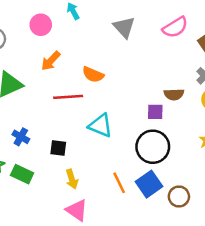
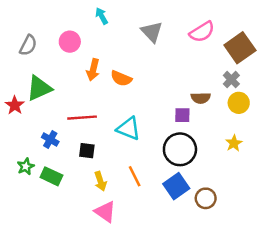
pink circle: (41, 25) -> (70, 42), moved
orange arrow: (51, 61) -> (93, 70), moved, turned -30
red line: (68, 97) -> (82, 118), moved
orange line: (119, 183) -> (135, 176), moved

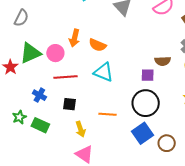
pink circle: (70, 42) -> (55, 53), moved
cyan triangle: (129, 129) -> (104, 72), moved
orange line: (135, 176) -> (108, 114), moved, turned -60

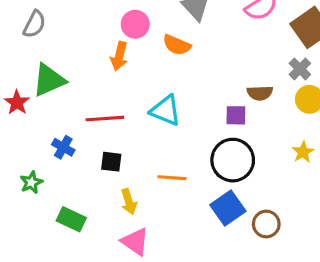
orange semicircle: (97, 45) -> (177, 45), moved
pink circle: (55, 53) -> (135, 24), moved
green rectangle: (40, 125) -> (71, 219), moved

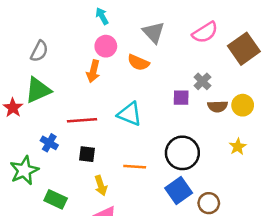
gray semicircle: (34, 24) -> (39, 51), moved
gray cross: (300, 69) -> (202, 81), moved
brown semicircle: (260, 93) -> (218, 106), moved
purple square: (236, 115) -> (181, 98), moved
green star: (31, 182) -> (24, 170), size x1.6

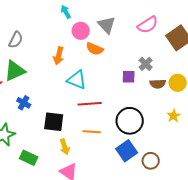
pink circle: (106, 46) -> (81, 31), moved
cyan triangle: (130, 114) -> (77, 80), moved
red line: (82, 120) -> (90, 104), moved
blue cross: (49, 143) -> (24, 103), moved
black square: (87, 154) -> (54, 122), size x1.5

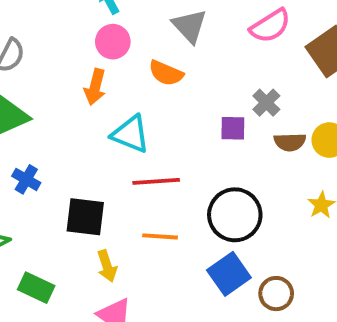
pink circle: (81, 31) -> (113, 42), moved

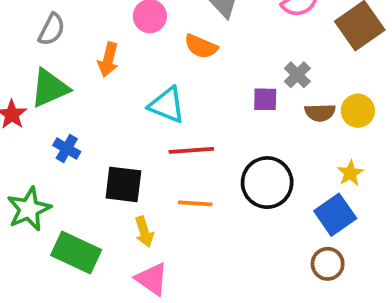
orange arrow: (95, 87) -> (108, 60), moved
blue square: (229, 274) -> (335, 215), moved
green rectangle: (36, 288) -> (76, 253), size x1.4
brown circle: (276, 294) -> (328, 264), moved

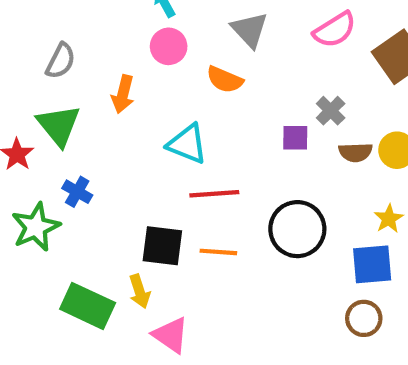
green triangle: (50, 88) -> (59, 125), turned -45
black square: (123, 184) -> (162, 246), moved
green star: (29, 209) -> (36, 227), moved
blue square: (335, 215) -> (372, 264), turned 30
yellow arrow: (144, 232) -> (140, 291), moved

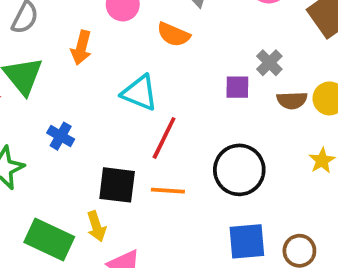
blue cross: (77, 192) -> (61, 136), moved
red line: (214, 194) -> (164, 138), turned -60
blue square: (372, 264) -> (247, 241), moved

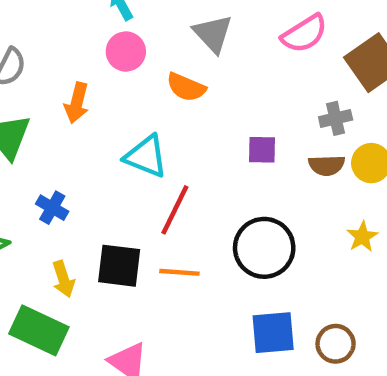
gray cross: (269, 63) -> (336, 118), moved, turned 32
yellow arrow: (96, 226) -> (63, 279), moved

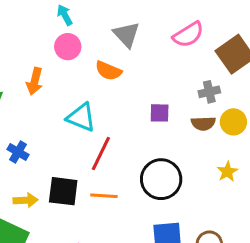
yellow arrow: (63, 279) -> (26, 200), turned -75

